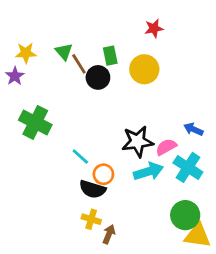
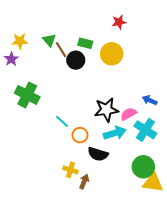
green rectangle: (110, 56) -> (85, 43), turned -64
black semicircle: (93, 189) -> (98, 154), moved

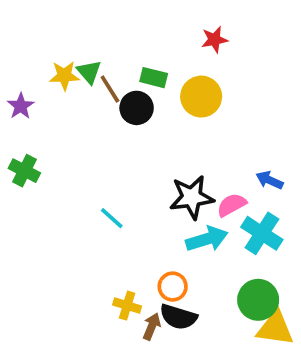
yellow star: (20, 41) -> (64, 76), moved
green cross: (27, 95) -> (24, 171), moved, size x0.7
orange circle: (80, 135) -> (173, 287), moved
black semicircle: (98, 154) -> (178, 317), moved

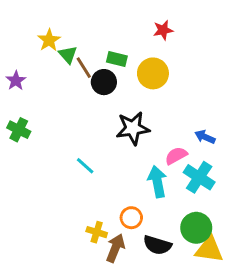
yellow star: (64, 76) -> (49, 40), moved, turned -30
black star: (192, 197) -> (133, 128), moved
cyan arrow: (207, 239) -> (157, 182), turned -84
black semicircle: (178, 317) -> (157, 245), moved
brown arrow: (152, 326) -> (115, 248), size x1.4

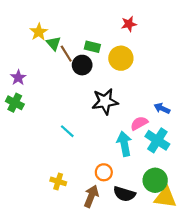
purple star: (16, 81) -> (18, 78), moved
yellow cross: (97, 232) -> (58, 181), moved

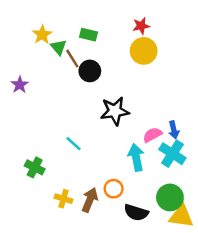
green rectangle: (92, 47) -> (89, 35), moved
yellow circle: (121, 58) -> (144, 51), moved
green cross: (15, 103) -> (35, 167), moved
blue arrow: (162, 108) -> (174, 130), moved, turned -126
brown arrow: (91, 196) -> (90, 200), moved

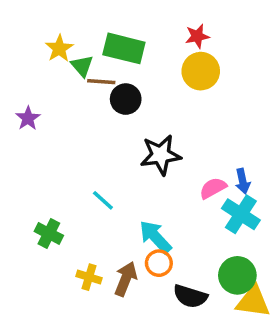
green rectangle: (89, 35) -> (124, 48), size x1.6
brown line: (72, 58) -> (101, 82), turned -54
cyan arrow: (136, 157) -> (155, 237), moved, turned -32

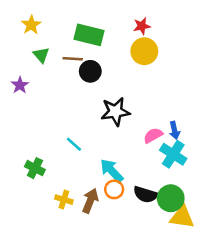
yellow star: (59, 48) -> (31, 25), moved
green triangle: (82, 66) -> (41, 55), moved
black semicircle: (190, 296) -> (146, 194), moved

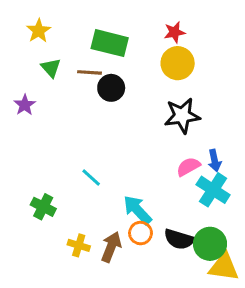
black star: (115, 112) -> (182, 116), moved

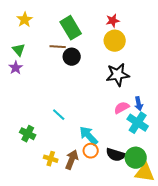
green rectangle: (110, 43) -> (71, 28), turned 45
green triangle: (51, 68) -> (19, 50), moved

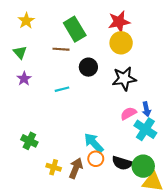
red star: (113, 21) -> (119, 22), size x1.5
black circle: (72, 57) -> (88, 67), moved
purple star: (16, 68) -> (24, 79), moved
cyan line: (59, 115) -> (62, 89), moved, turned -56

